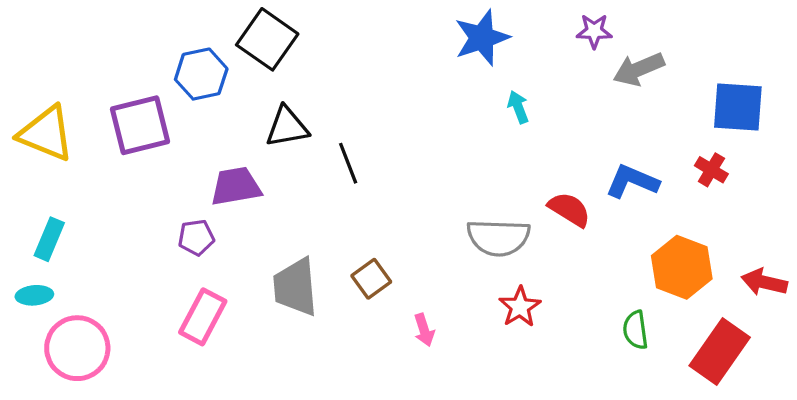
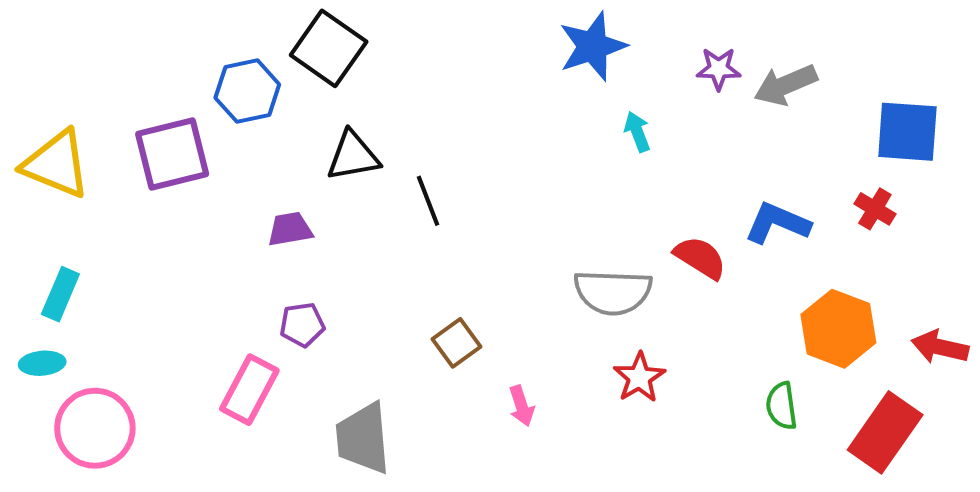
purple star: (594, 31) -> (719, 69), moved
purple trapezoid: (236, 186) -> (290, 229), size x0.7
purple pentagon: (196, 238) -> (302, 325), moved
gray trapezoid: (295, 287) -> (363, 438), moved

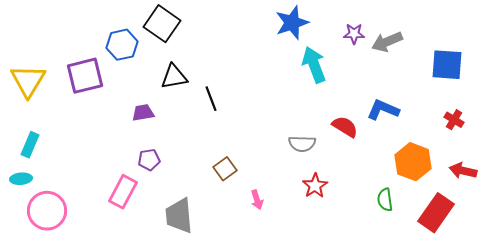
cyan arrow: (637, 132) -> (314, 65), size x1.8
yellow triangle: (56, 164) -> (28, 81), turned 39
red cross: (875, 209) -> (454, 120), moved
gray semicircle: (613, 292) -> (302, 144), size x0.7

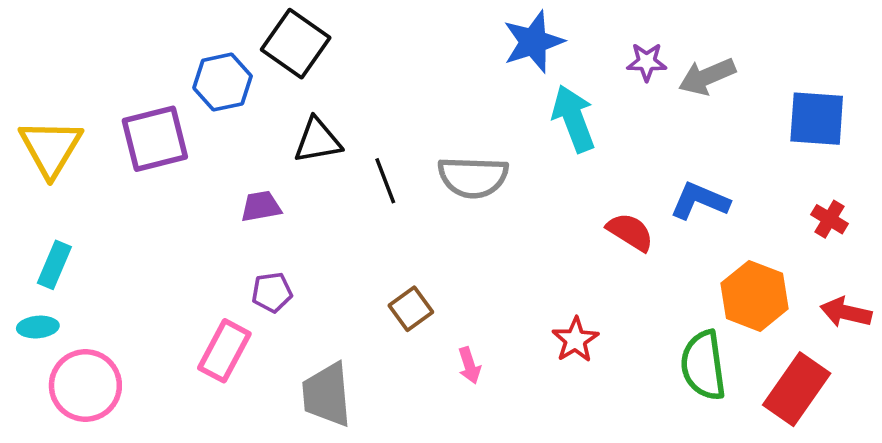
gray semicircle: (302, 144) -> (473, 177), moved, size x1.4
green semicircle: (385, 200) -> (703, 365), size x1.6

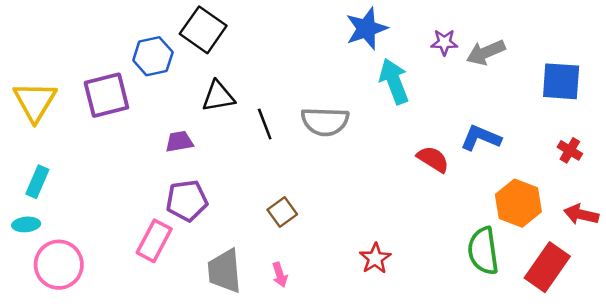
purple pentagon: (272, 292) -> (187, 201), size x1.5
red star: (575, 340) -> (375, 258), moved
pink arrow: (469, 365) -> (280, 275), moved

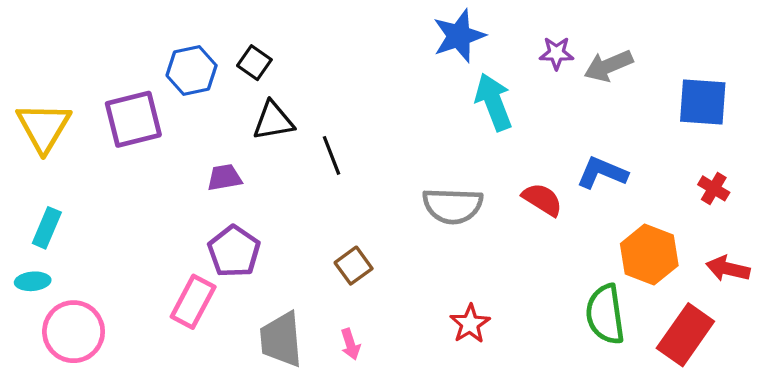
black square: (203, 30) -> (254, 63), moved, size x0.6
gray semicircle: (325, 121) -> (453, 206), moved
purple pentagon: (187, 201) -> (234, 251), turned -30

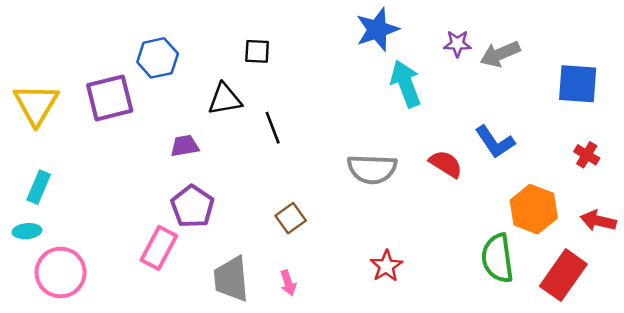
black square: (254, 63) -> (257, 51), moved, turned -32
blue L-shape: (602, 173) -> (495, 142), turned -147

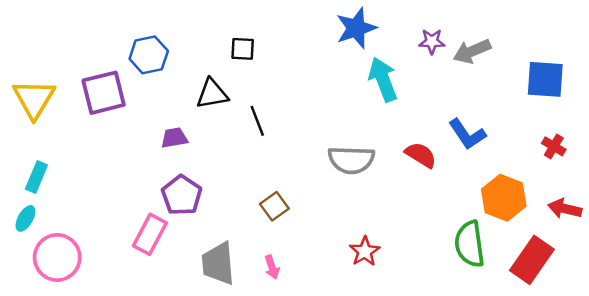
cyan ellipse: (27, 231) -> (25, 218), turned -55

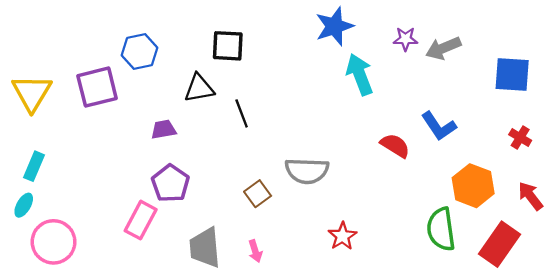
black square: (243, 49) -> (228, 46), size x1.4
gray semicircle: (351, 160) -> (307, 171), moved
red arrow: (565, 209) -> (530, 196), turned 40

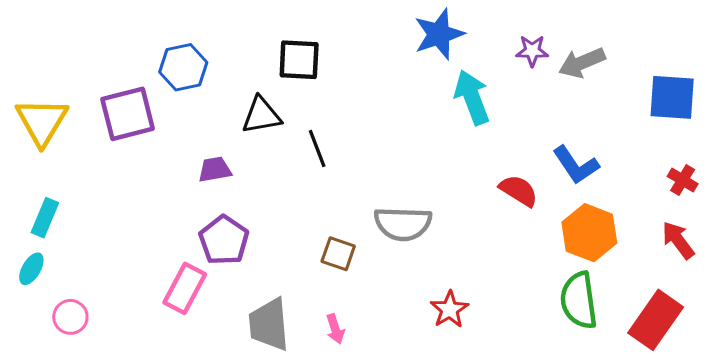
orange hexagon: (473, 186) -> (589, 233), moved
brown square: (258, 194) -> (338, 254), turned -35
red arrow: (530, 196) -> (678, 240), moved
pink circle: (54, 242) -> (70, 317), size x0.6

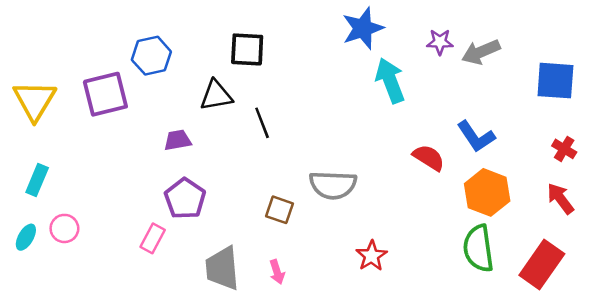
cyan ellipse: (31, 269) -> (26, 237), moved
pink rectangle: (185, 288) -> (153, 238), size x0.7
pink circle: (70, 317) -> (64, 228), moved

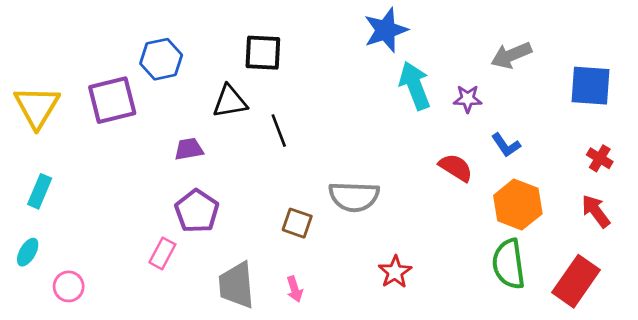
purple star: (440, 42) -> (468, 99), moved
blue L-shape: (476, 136) -> (506, 145), size x0.7
pink circle: (64, 228) -> (69, 286), moved

